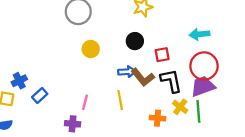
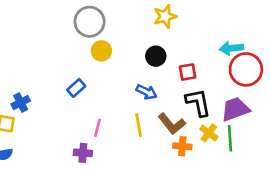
yellow circle: (91, 49) -> (101, 51), moved
red circle: (204, 66) -> (246, 69), moved
blue arrow: (127, 72) -> (147, 92), turned 30
brown L-shape: (143, 77) -> (172, 124), moved
blue rectangle: (40, 95) -> (76, 88), moved

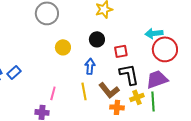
yellow circle: (101, 51) -> (63, 47), moved
blue rectangle: (76, 88) -> (14, 72), moved
blue arrow: (147, 92) -> (90, 66), turned -112
yellow cross: (209, 133) -> (137, 97), turned 32

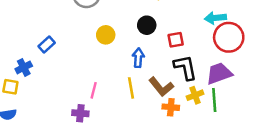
blue rectangle: (14, 72) -> (47, 45), moved

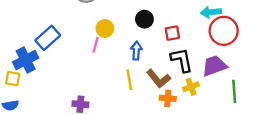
blue rectangle: (47, 45) -> (48, 38), size x1.5
blue cross: (24, 67) -> (26, 60), size x1.5
pink line: (94, 90) -> (96, 45), moved
green line: (214, 100) -> (234, 91), moved

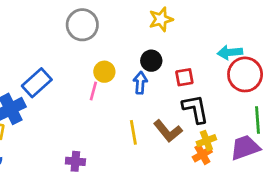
blue arrow: (136, 51) -> (140, 83), moved
purple trapezoid: (214, 66) -> (245, 148), moved
green line: (234, 91) -> (257, 120), moved
orange cross: (168, 98) -> (202, 154), moved, turned -35

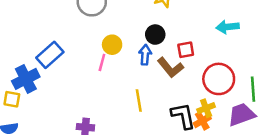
red circle: (245, 74) -> (219, 79), moved
black L-shape: (195, 109) -> (183, 116), moved
brown L-shape: (168, 131) -> (170, 68), moved

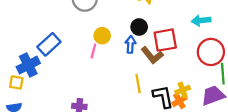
red square: (186, 50) -> (165, 40), size x1.6
red circle: (219, 79) -> (211, 52), moved
yellow line: (139, 101) -> (138, 84), moved

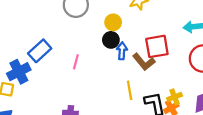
black circle: (139, 27) -> (111, 40), moved
yellow circle: (102, 36) -> (113, 22), moved
pink line: (93, 51) -> (76, 62), moved

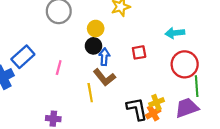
red square: (157, 46) -> (139, 52), size x0.6
brown L-shape: (144, 62) -> (104, 77), moved
yellow line: (130, 90) -> (90, 93), moved

